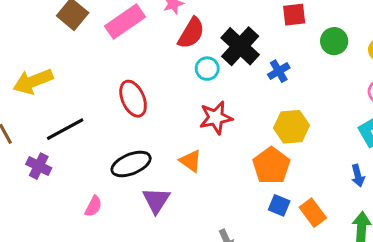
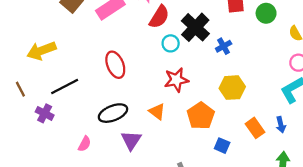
green circle: (334, 41) -> (266, 13), moved
orange pentagon: (271, 166) -> (201, 116), moved
orange rectangle: (313, 213) -> (255, 128), moved

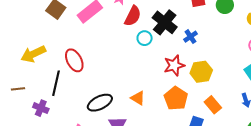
red ellipse: (115, 65) -> (74, 60), moved
red star: (176, 80) -> (174, 65), moved
black line: (65, 86) -> (56, 83), turned -45
brown line: (20, 89) -> (18, 89), turned -64
orange rectangle: (255, 128) -> (213, 105), moved

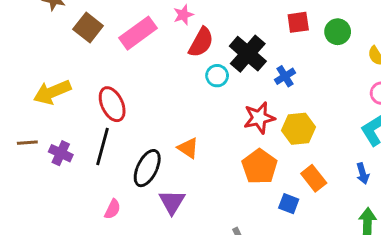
black line: (56, 83) -> (103, 147), moved
orange triangle: (138, 98) -> (188, 148), moved
black ellipse: (100, 103) -> (147, 168), turned -40
purple cross: (41, 108) -> (61, 153), moved

